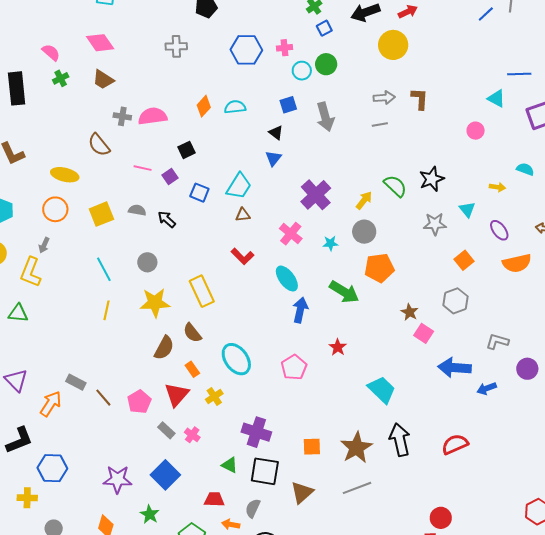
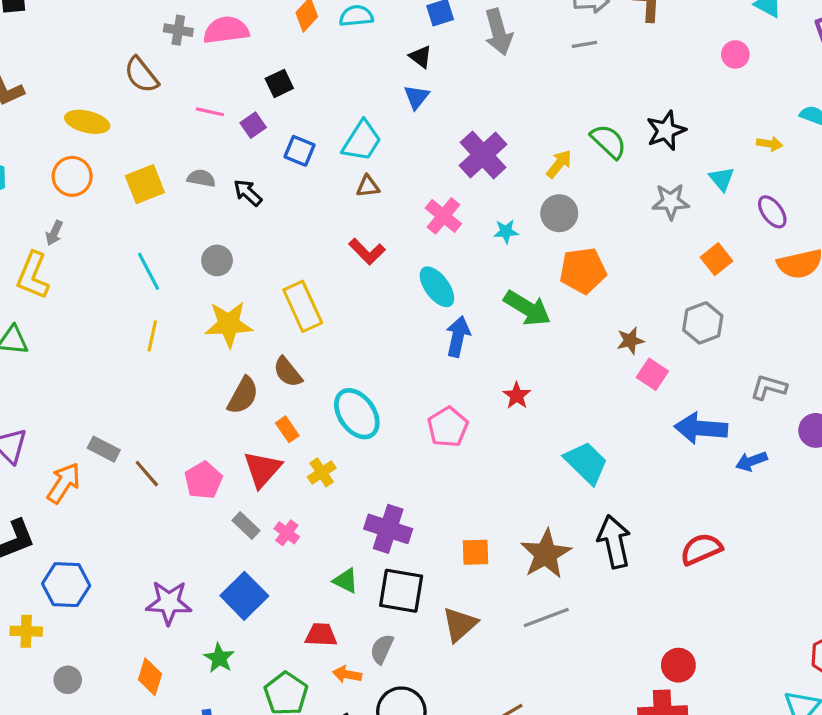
brown star: (410, 312) -> (630, 341), turned 30

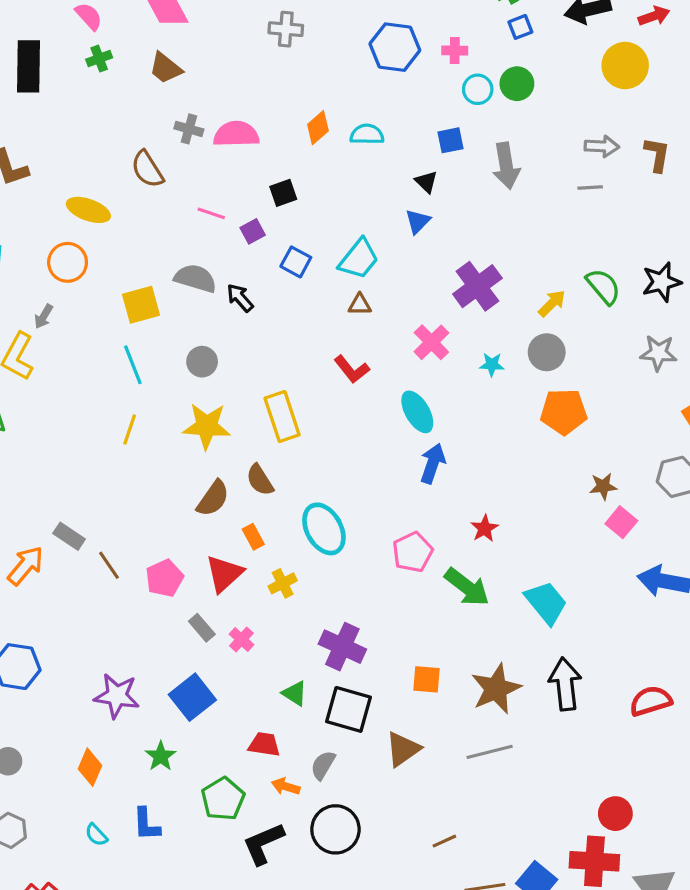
gray semicircle: (201, 178) -> (195, 278), size x1.5
yellow square: (145, 184) -> (141, 305), moved
green arrow: (527, 308) -> (467, 587), moved

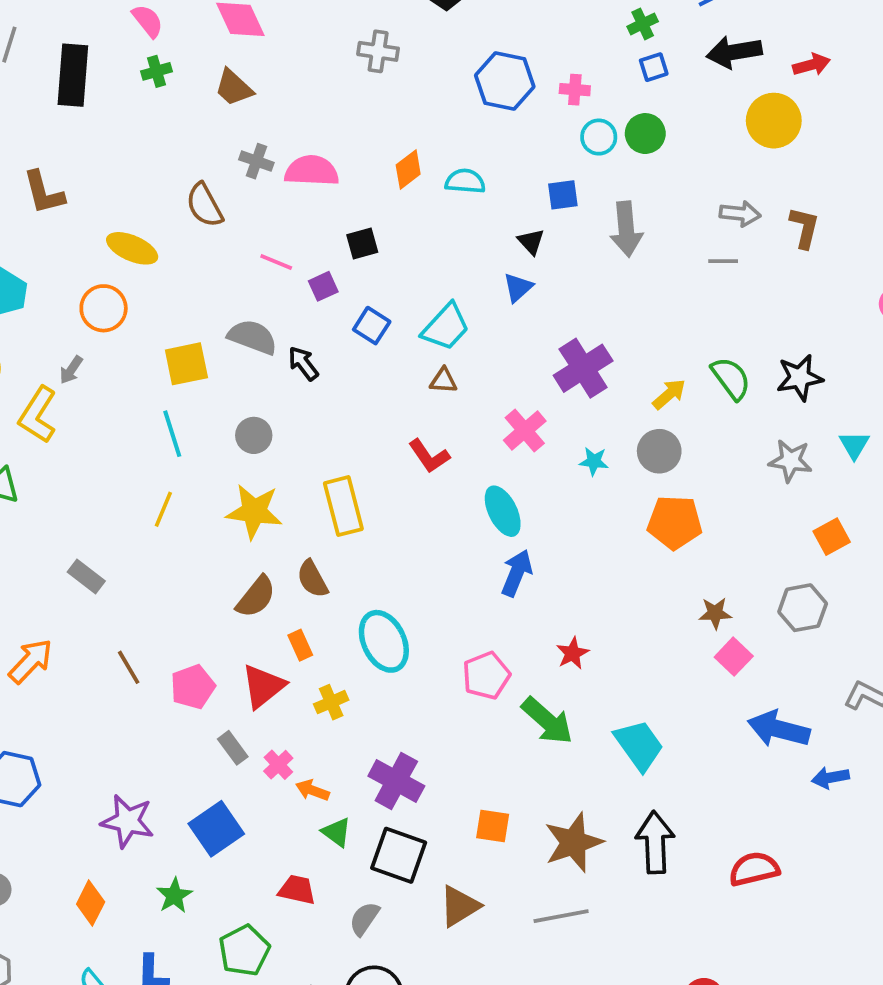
gray rectangle: (69, 536) -> (86, 576), moved
orange arrow: (286, 786) -> (312, 790), moved

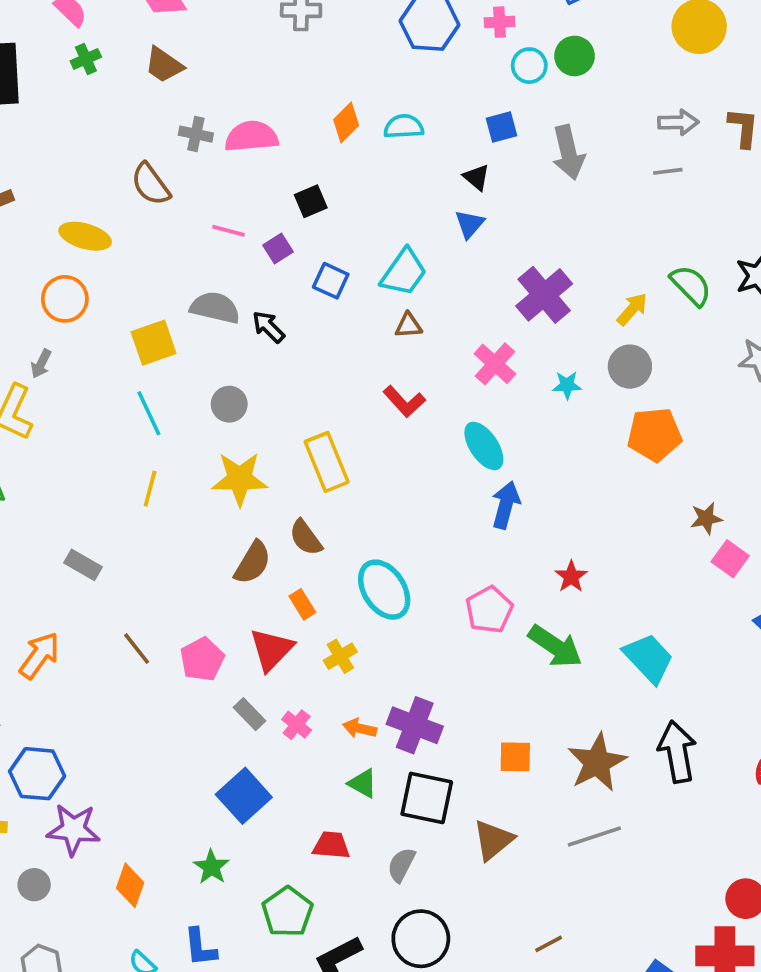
orange arrow: (312, 790) -> (360, 728), moved
purple star: (128, 821) -> (73, 830), moved

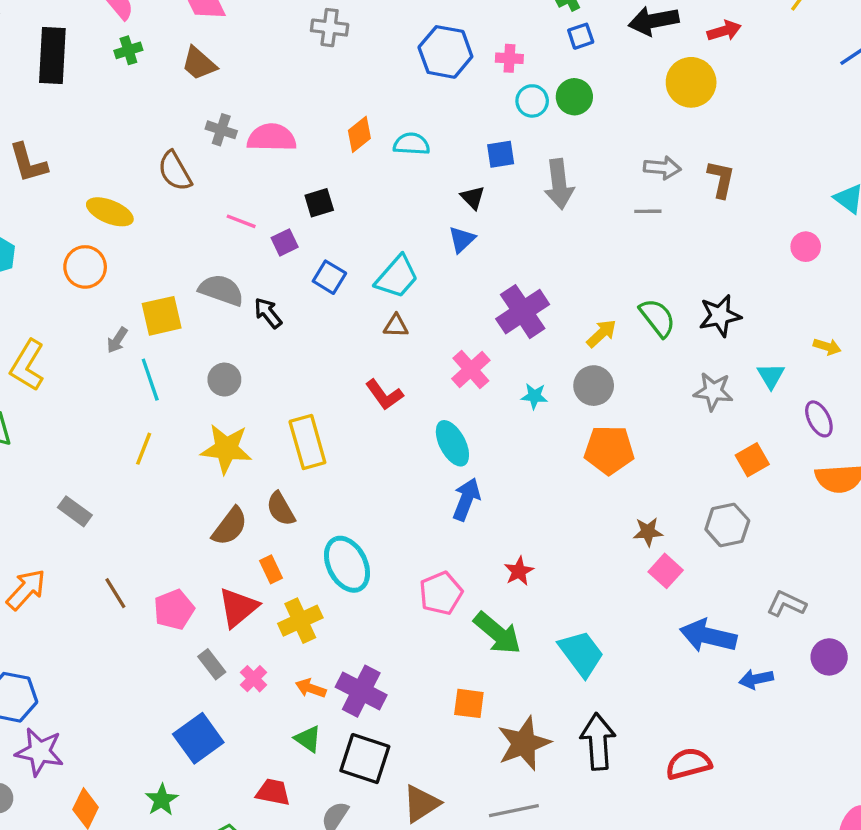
gray arrow: (41, 364) -> (117, 340), moved
yellow cross: (340, 656) -> (300, 621), size x1.4
orange square: (515, 757) -> (469, 703), moved

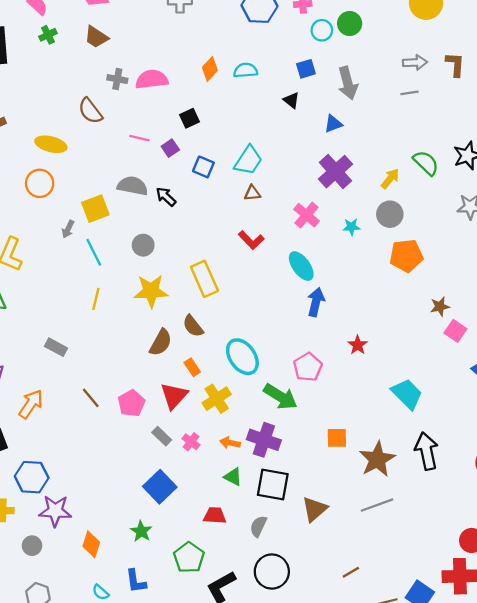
blue triangle: (462, 239) -> (333, 124), moved, turned 30
green arrow: (497, 633) -> (280, 397), moved

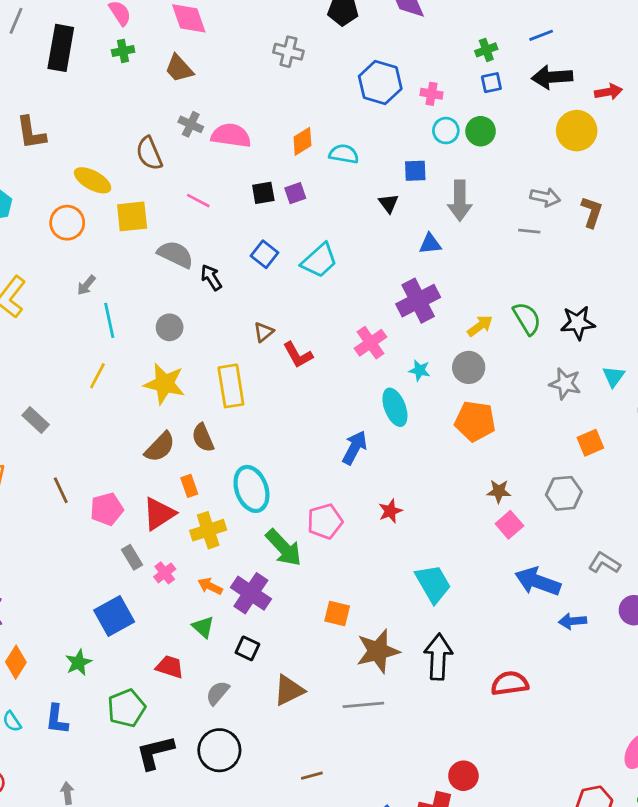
purple square: (170, 148) -> (295, 193), moved
brown triangle: (252, 193) -> (263, 332), moved, turned -48
yellow square: (95, 209) -> (132, 216), moved
cyan ellipse: (301, 266) -> (395, 407), moved
black square: (273, 484) -> (247, 648), size x0.6

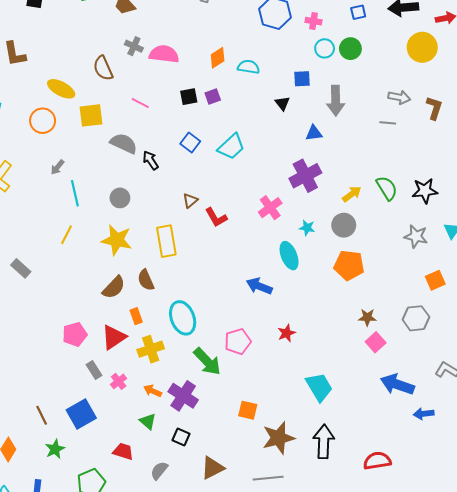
blue arrow: (355, 448) -> (259, 286), turned -95
brown line: (61, 490) -> (42, 415), moved

